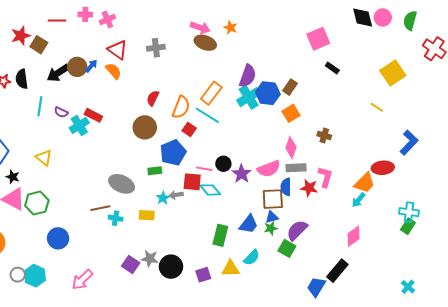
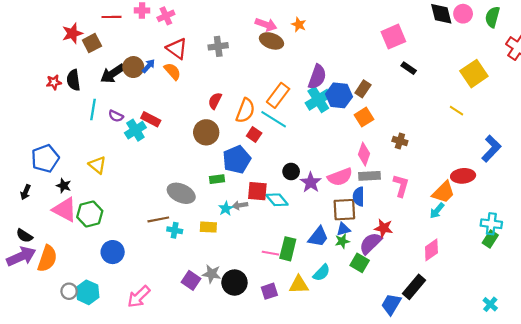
brown square: (39, 45) -> (92, 43), turned 30
pink line: (204, 169) -> (270, 253), moved
red star: (309, 188) -> (384, 228), moved

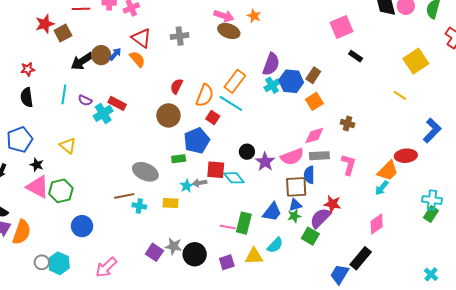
black semicircle: (73, 80) -> (27, 97), moved
cyan cross: (318, 100) -> (272, 85), size x0.7
pink diamond: (364, 154) -> (314, 136), turned 55

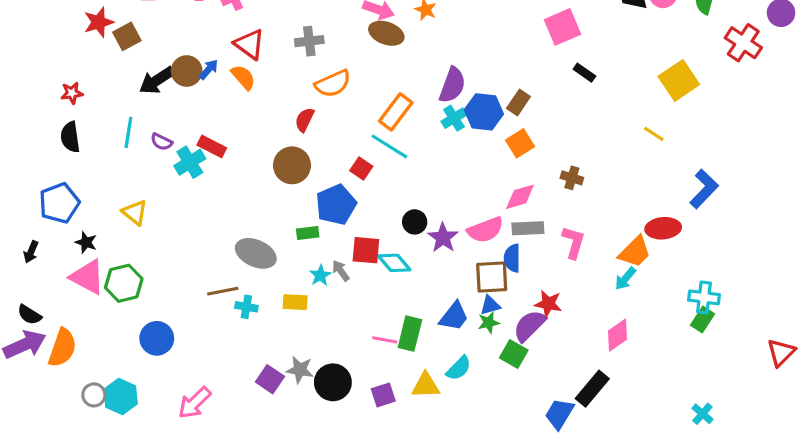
orange semicircle: (205, 95) -> (333, 84), moved, turned 45
gray arrow: (200, 183) -> (341, 271), turned 64

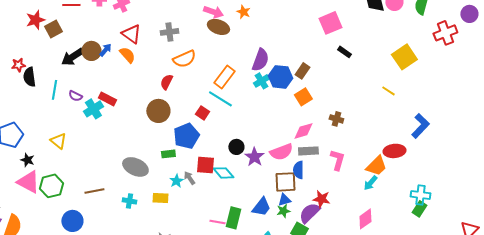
red cross: (743, 43) -> (445, 33), turned 35
black semicircle: (70, 137) -> (29, 77), moved
brown line: (223, 291) -> (94, 191), moved

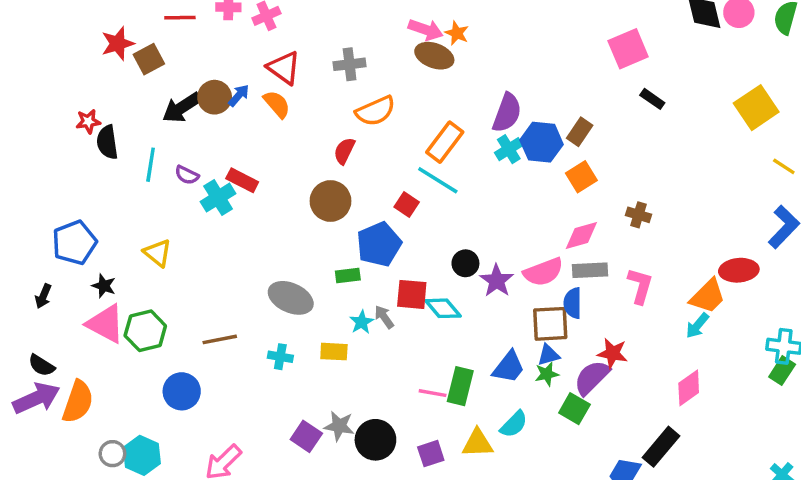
orange star: (243, 12) -> (457, 33), moved
yellow line: (388, 91) -> (784, 166), moved

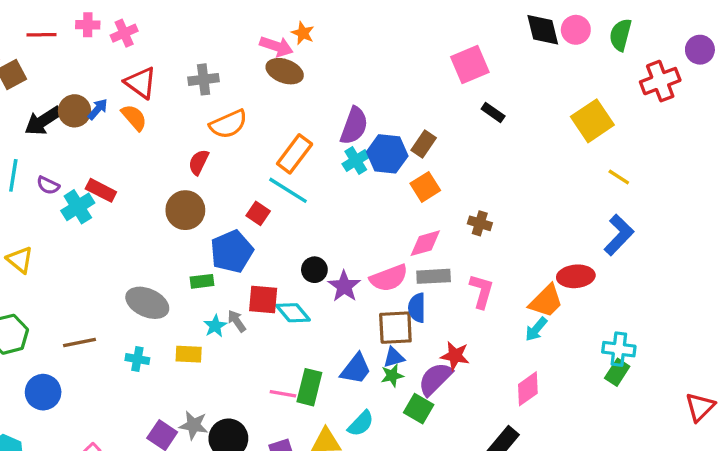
orange star: (457, 33) -> (303, 33), moved

